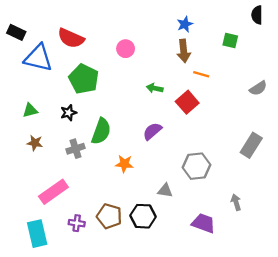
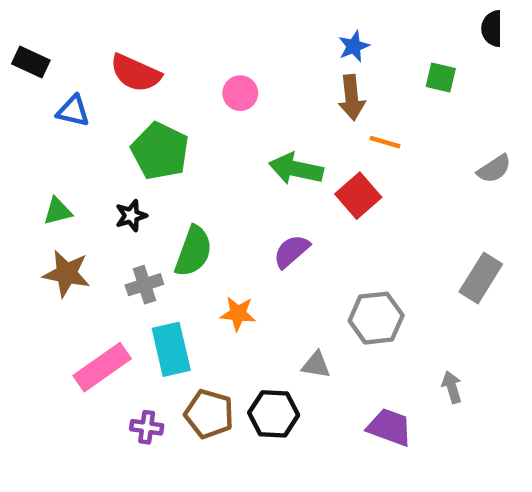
blue triangle: (38, 58) -> (73, 111), size x0.6
green arrow: (155, 88) -> (296, 169), size x1.6
brown star: (35, 143) -> (66, 274), size x1.5
cyan rectangle: (37, 234) -> (171, 349), moved

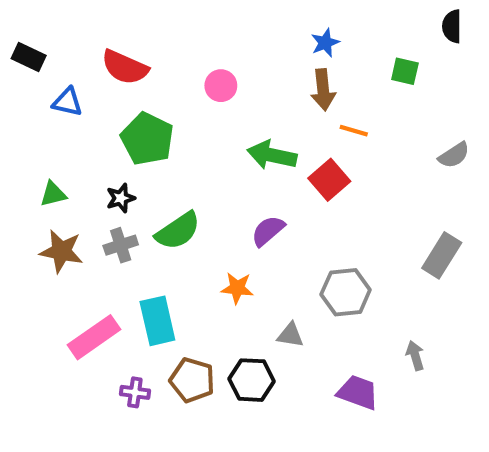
green semicircle: (193, 251) -> (178, 231), turned 36
gray cross: (144, 285) -> (121, 245), moved
orange star: (238, 314) -> (237, 288), moved

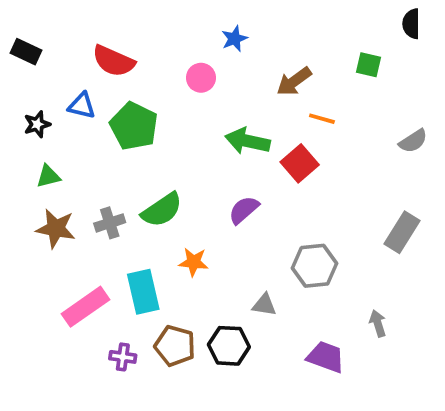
blue star: (325, 43) -> (234, 39), moved
brown arrow: (323, 90) -> (294, 81), turned 60
blue triangle: (67, 102) -> (82, 106), moved
black star: (121, 198) -> (37, 124), moved
orange star: (237, 288) -> (194, 262), moved

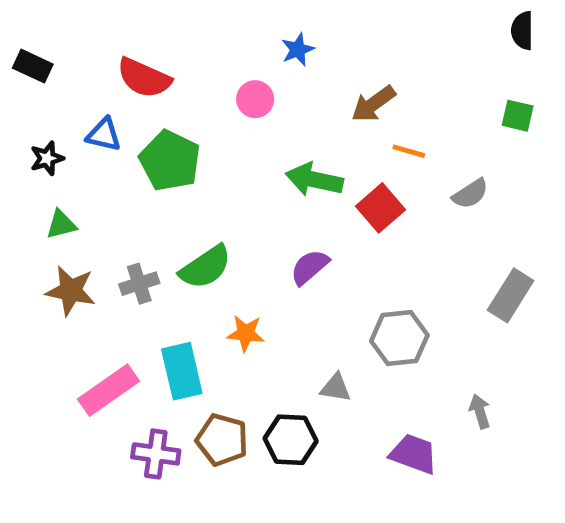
green square: (369, 65) -> (518, 116), moved
gray semicircle: (413, 141) -> (470, 194), moved
purple cross: (123, 357) -> (156, 454), size x1.4

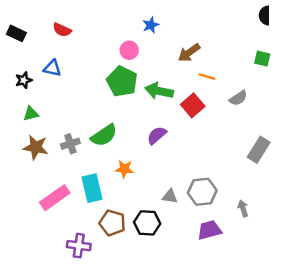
red semicircle: (144, 78) -> (62, 30), moved, size x0.7
green pentagon: (170, 161) -> (122, 81), moved
gray hexagon: (399, 338) -> (202, 192), moved
purple cross: (156, 454) -> (79, 246), moved
purple trapezoid: (414, 454) -> (209, 230), turned -35

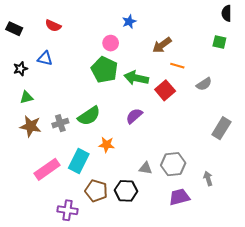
green square: (262, 59) -> (219, 42), moved
cyan rectangle: (92, 188) -> (79, 161), turned 40

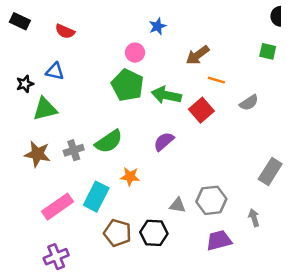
black rectangle: (14, 29) -> (20, 21), moved
green triangle: (26, 97) -> (45, 109), moved, size x1.5
gray rectangle: (221, 128) -> (270, 171), moved
purple cross: (68, 210) -> (56, 257), moved, turned -30

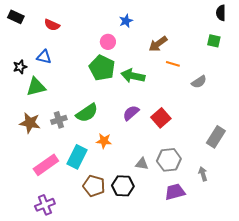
red square: (201, 110) -> (161, 118), moved

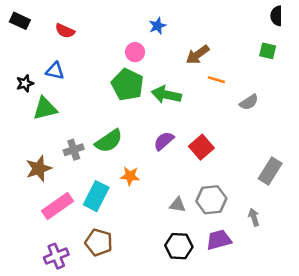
brown star: (30, 123) -> (39, 168), moved, turned -30
brown pentagon: (94, 186) -> (99, 242), moved
black hexagon: (123, 186) -> (179, 246), moved

